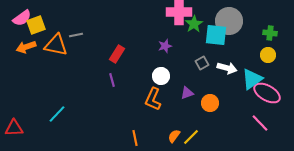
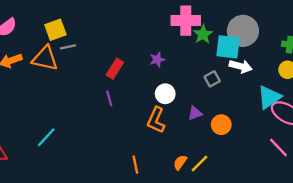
yellow square: (36, 25) -> (55, 30), moved
purple star: (165, 46) -> (157, 59), moved
white arrow: (227, 68) -> (241, 66), moved

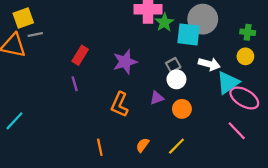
purple star: (157, 59) -> (125, 62), moved, size x1.6
white arrow: (241, 66) -> (209, 64), moved
white circle: (165, 94) -> (176, 79), moved
yellow line: (200, 164) -> (176, 146), moved

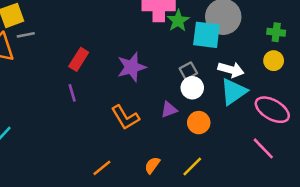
cyan triangle: (228, 83) -> (234, 92), moved
orange L-shape: (120, 105) -> (125, 117), turned -55
orange line: (100, 147) -> (102, 168), turned 63

